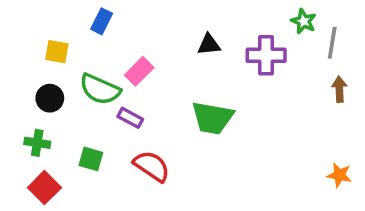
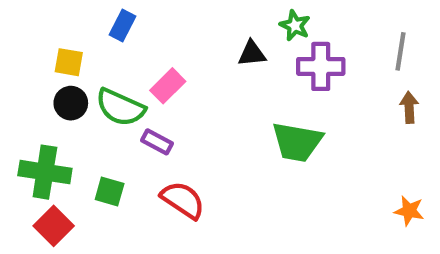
green star: (304, 21) -> (295, 26), moved
black circle: (50, 98) -> (71, 103), moved
green trapezoid: (212, 118) -> (297, 142), moved
green cross: (37, 143) -> (45, 172), size x1.6

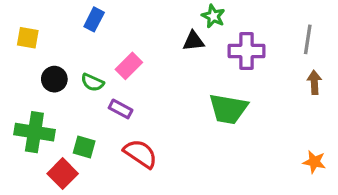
green star: (295, 26) -> (213, 16), moved
yellow square: (69, 62) -> (28, 38), moved
green semicircle: (120, 107) -> (92, 82), size x0.6
red square: (54, 226) -> (63, 174), moved

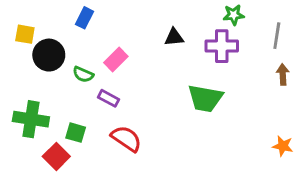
green star: (213, 16) -> (234, 15), moved, turned -30
black circle: (54, 79) -> (49, 55), moved, size x1.4

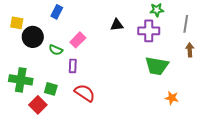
purple rectangle: (108, 98) -> (73, 66), turned 64
green trapezoid: (205, 98) -> (157, 66), moved
orange star: (283, 146) -> (172, 98), moved

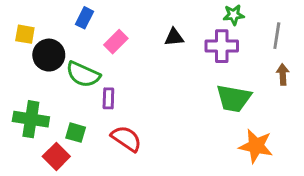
pink rectangle: (78, 40) -> (116, 42), moved
green semicircle: (56, 50) -> (83, 74), size x1.6
orange star: (172, 98) -> (256, 146), size x1.6

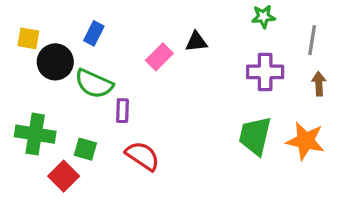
blue rectangle: (85, 18) -> (94, 33), moved
pink rectangle: (116, 42) -> (159, 57), moved
purple cross: (222, 46) -> (265, 72), moved
green trapezoid: (234, 98) -> (255, 136), moved, turned 93
orange star: (256, 146) -> (305, 141), moved

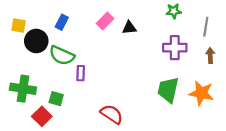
pink rectangle: (159, 57) -> (105, 21), moved
red semicircle: (143, 156) -> (112, 114), moved

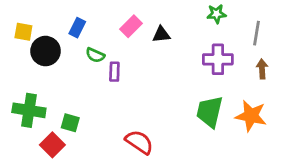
green semicircle: (62, 55) -> (95, 55), moved, size x0.6
purple rectangle: (81, 73) -> (114, 72), moved

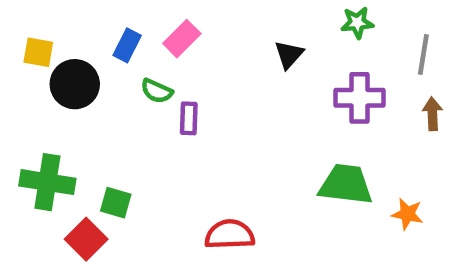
pink rectangle: (131, 26) -> (182, 39), moved
black triangle: (161, 34) -> (289, 55), moved, turned -42
green trapezoid: (210, 112) -> (346, 184), turned 84
orange star: (251, 116) -> (407, 214), moved, size x0.6
red semicircle: (139, 142) -> (230, 235), turned -36

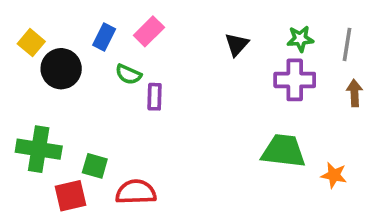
green star: (357, 23) -> (300, 39), moved
yellow square: (38, 52) -> (31, 43), turned 30
red semicircle: (230, 235) -> (136, 192), moved
red square: (86, 239) -> (70, 196), turned 32

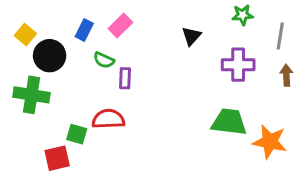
green star: (300, 39) -> (243, 15), moved
green cross: (39, 149) -> (31, 95), moved
orange star: (334, 175) -> (270, 142), size x1.6
red semicircle: (136, 192) -> (108, 119), moved

